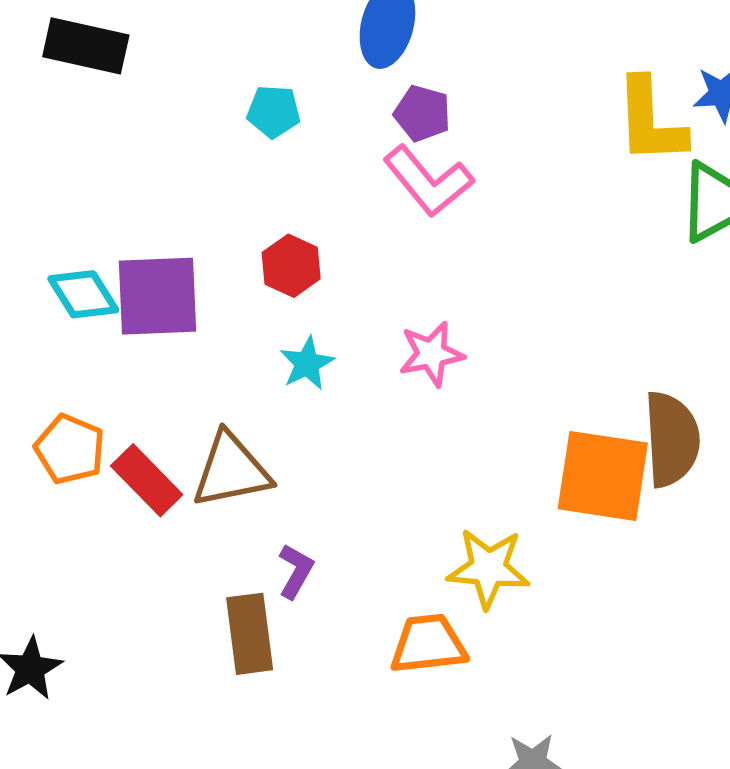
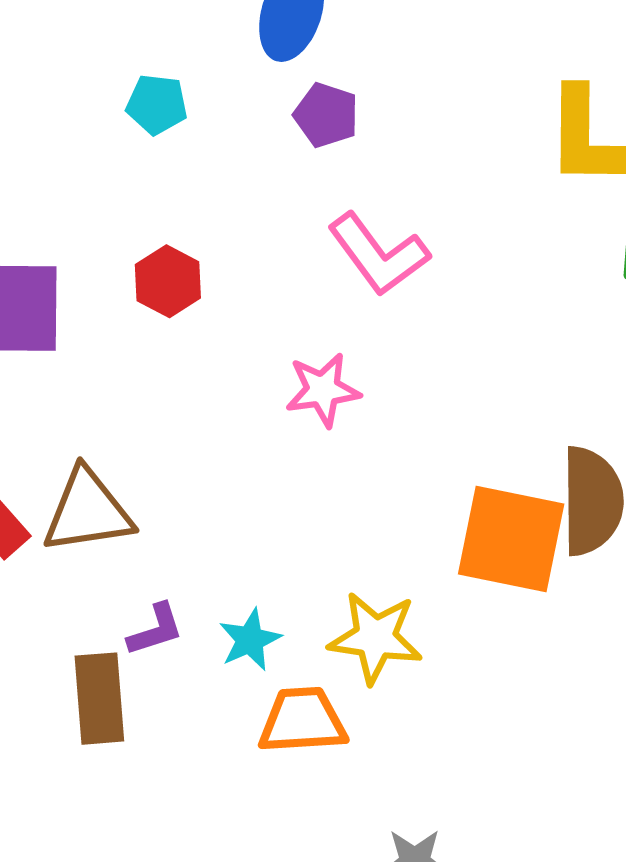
pink L-shape: (428, 181) -> (378, 254), moved
cyan star: (307, 363) -> (250, 640), moved
purple L-shape: (296, 571) -> (155, 630), turned 40

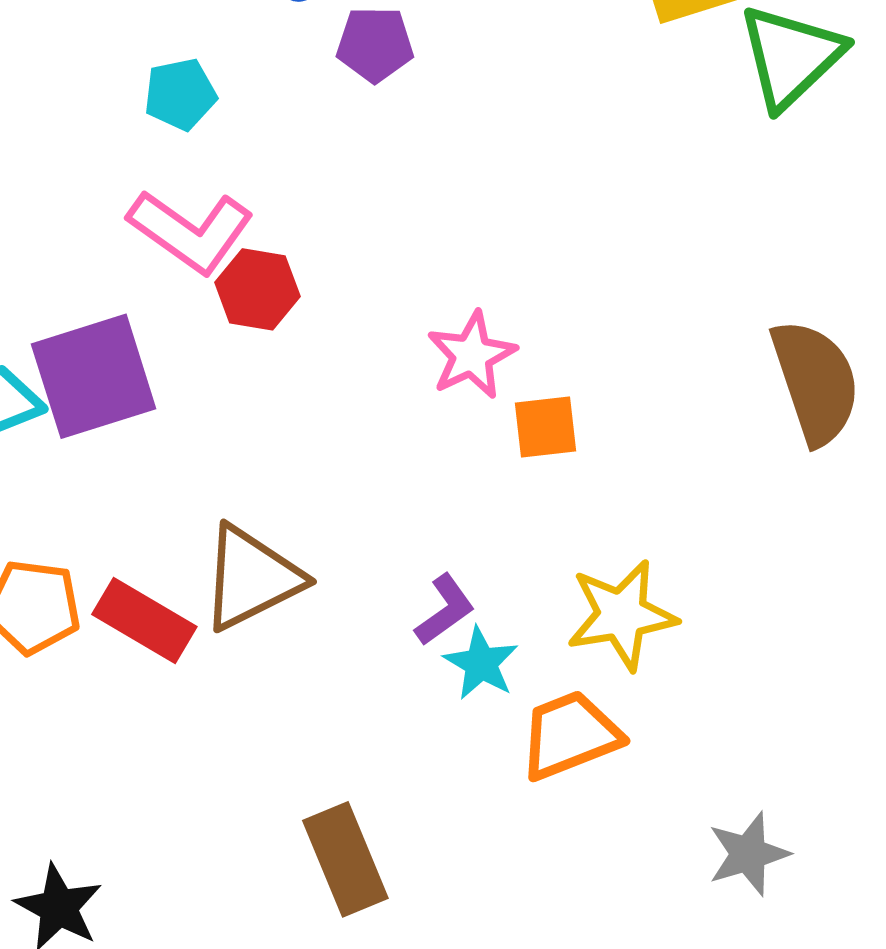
pink L-shape: (378, 254) -> (191, 231), moved
orange square: (511, 539) -> (546, 427), moved, size x0.5
purple L-shape: (155, 630) -> (445, 610), moved
brown rectangle: (99, 699) -> (345, 859), moved

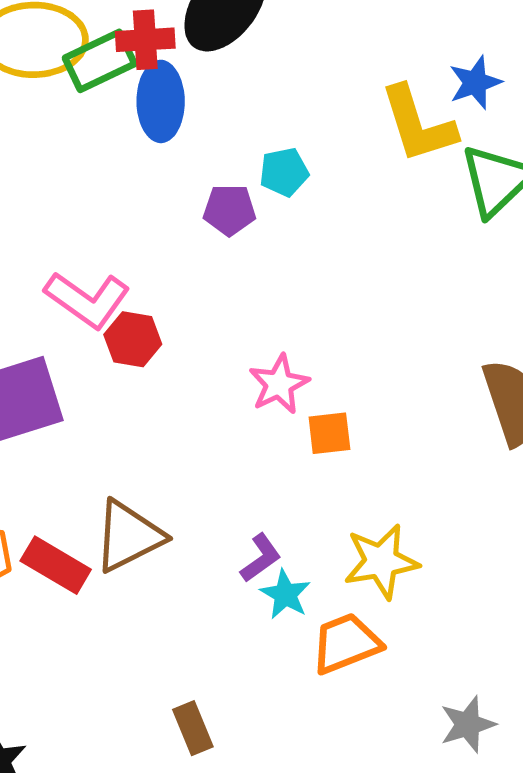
purple pentagon: (375, 44) -> (229, 210), moved
cyan pentagon: (180, 94) -> (284, 172), moved
brown rectangle: (345, 859) -> (193, 728), size x0.7

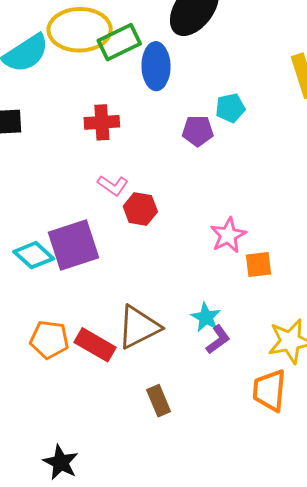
red cross: (145, 40) -> (102, 122), moved
pink L-shape: (87, 300) -> (113, 185), size x0.6
cyan star: (285, 594) -> (206, 317), moved
orange trapezoid: (346, 643) -> (269, 390), turned -63
brown rectangle: (193, 728) -> (159, 401), moved

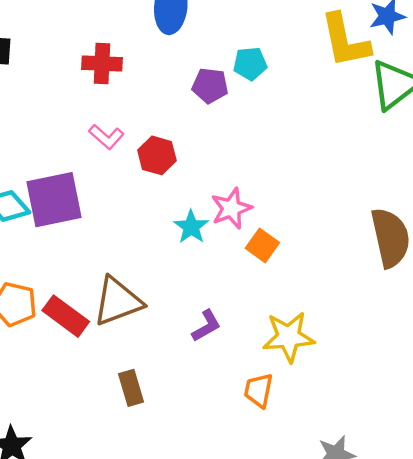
red hexagon: (140, 209) -> (157, 155), moved
orange square: (259, 264) -> (262, 245), turned 36
cyan star: (206, 317) -> (191, 227), moved
orange trapezoid: (269, 390) -> (259, 390), size x0.7

